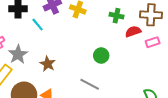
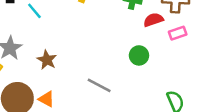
green circle: (101, 56) -> (139, 55), moved

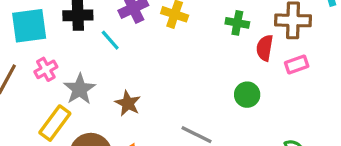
red semicircle: (153, 20) -> (265, 48), turned -60

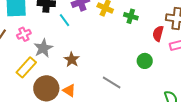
green cross: (237, 23) -> (131, 16), moved

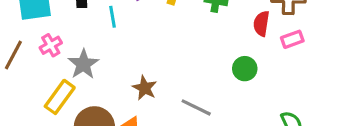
cyan line: (65, 20) -> (113, 17), turned 32
brown star: (72, 60) -> (145, 88), moved

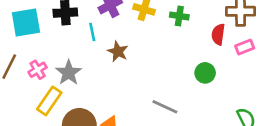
pink cross: (51, 45) -> (38, 70), moved
brown star: (145, 88) -> (118, 51), moved

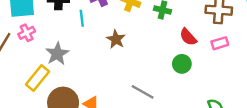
red semicircle: (218, 34) -> (188, 37), moved, turned -54
brown star: (118, 51) -> (116, 39), moved
pink cross: (38, 70) -> (27, 33), moved

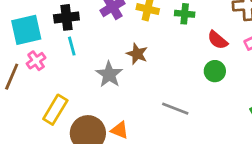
cyan line: (82, 18) -> (72, 46), moved
gray star: (57, 54) -> (109, 74), moved

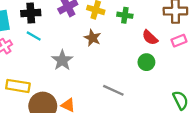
cyan line: (72, 46) -> (34, 36), turned -48
brown star: (137, 54) -> (92, 38), moved
yellow rectangle: (55, 110) -> (18, 86), turned 65

